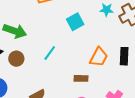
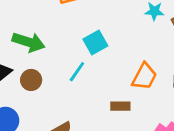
cyan square: (75, 22) -> (95, 42), moved

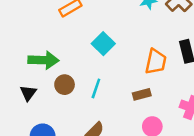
cyan line: (77, 72) -> (96, 88), moved
brown circle: (31, 80) -> (65, 85), moved

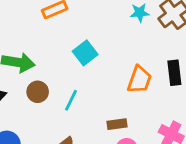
brown rectangle: (142, 94) -> (117, 124), moved

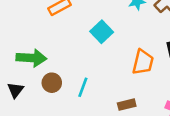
cyan square: (85, 53) -> (102, 32), moved

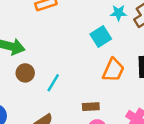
cyan square: (102, 32) -> (101, 36), moved

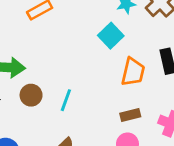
brown rectangle: (91, 107) -> (130, 115), moved

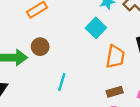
brown circle: (31, 95) -> (40, 47), moved

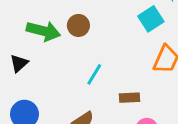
brown rectangle: (115, 92) -> (130, 98), moved

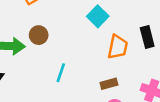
brown rectangle: (130, 98) -> (109, 84), moved

